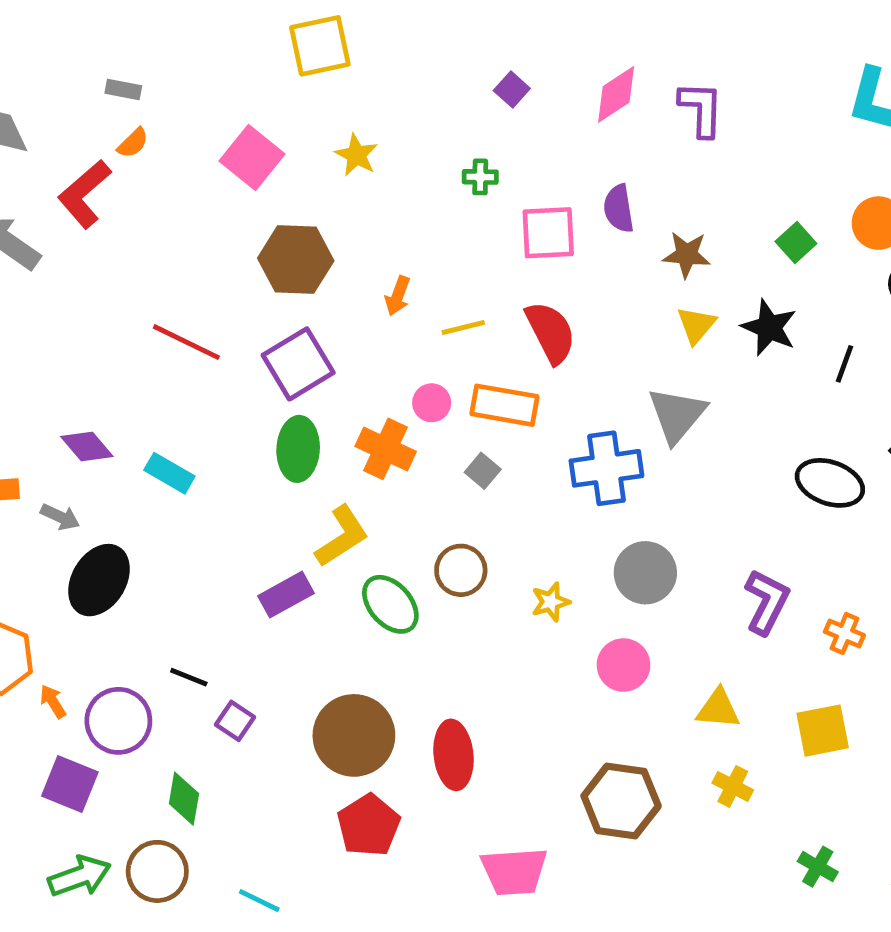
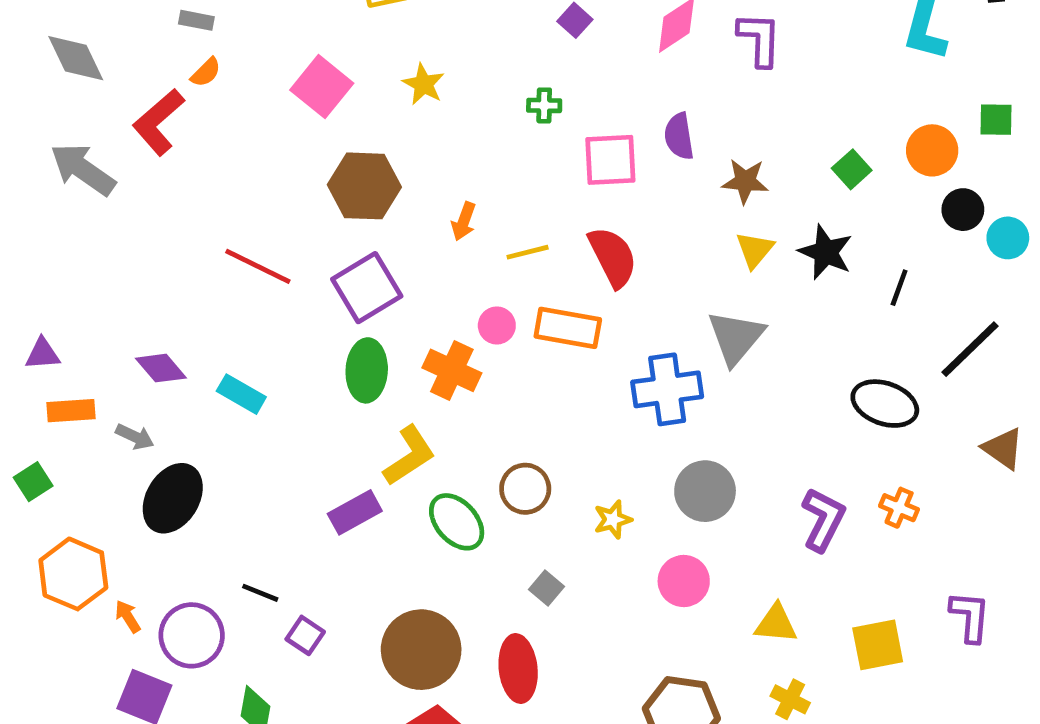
gray square: (483, 471) -> (546, 588), moved
orange cross: (844, 633) -> (899, 508), moved

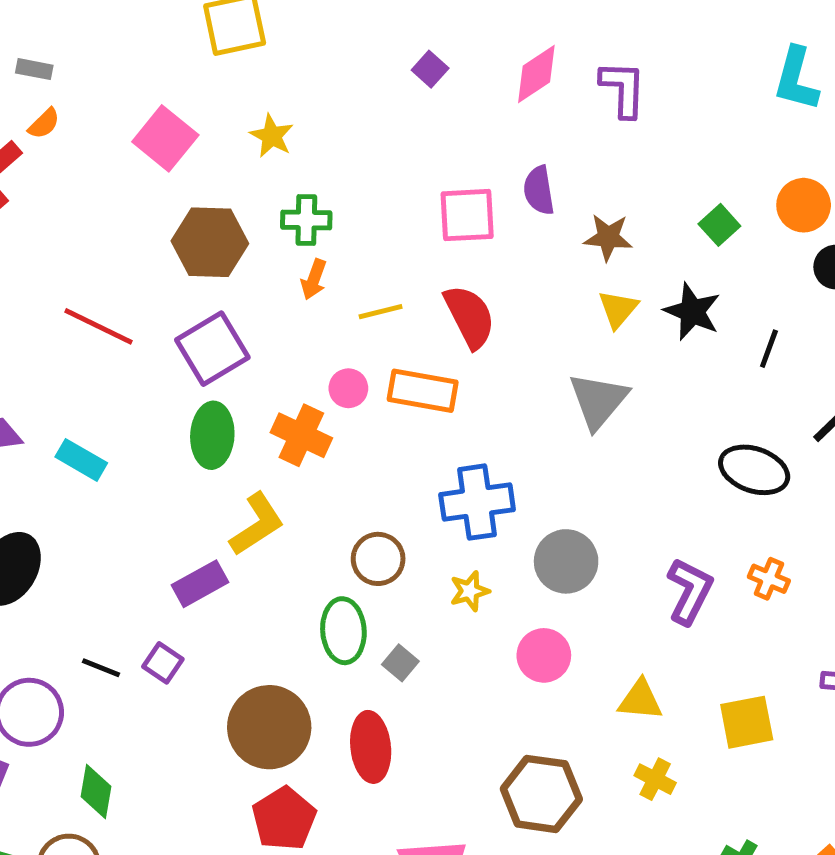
green cross: (544, 105) -> (306, 220), moved, size x1.4
blue cross: (667, 389) -> (477, 502), moved
green ellipse: (457, 522) -> (343, 631), moved, turned 38
purple square: (305, 635) -> (163, 663), moved

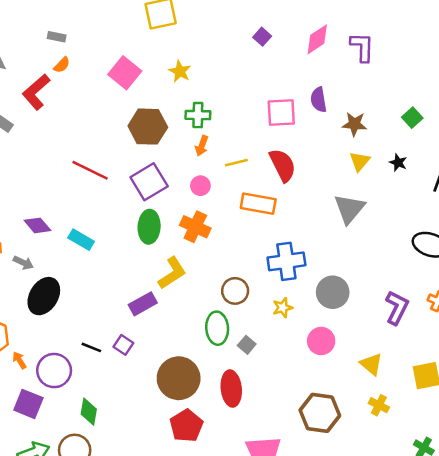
black star: (692, 312) -> (398, 163), size x0.6
pink circle: (348, 388) -> (200, 186), moved
yellow triangle: (640, 700) -> (371, 364), turned 35

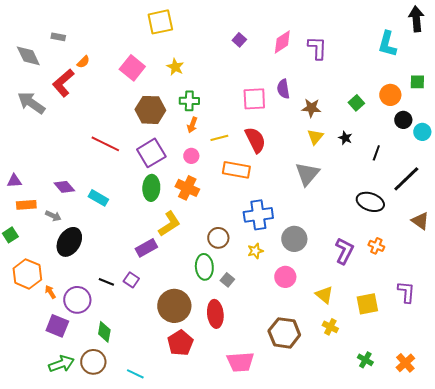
gray rectangle: (57, 37) -> (58, 37), moved

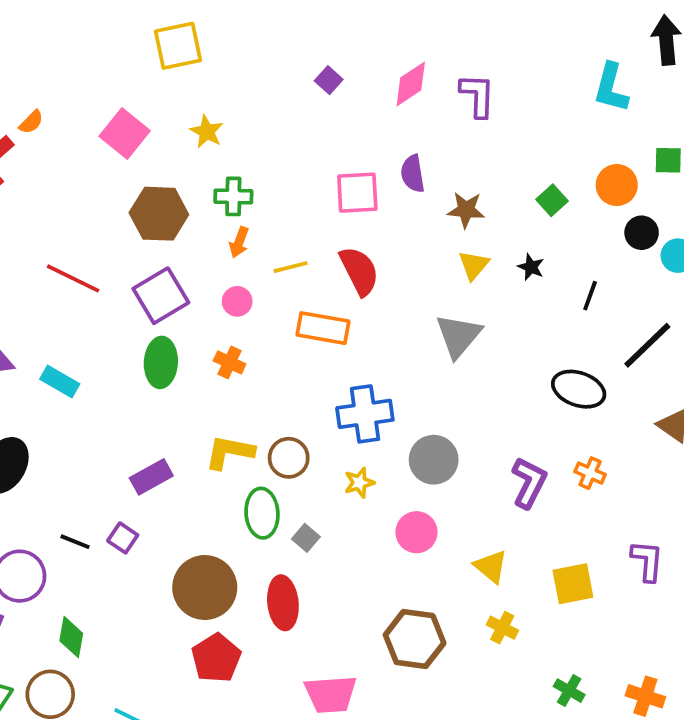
orange cross: (187, 188) -> (230, 362), size x0.7
yellow L-shape: (169, 224) -> (230, 452), moved, turned -136
orange cross: (405, 363) -> (645, 696), turned -30

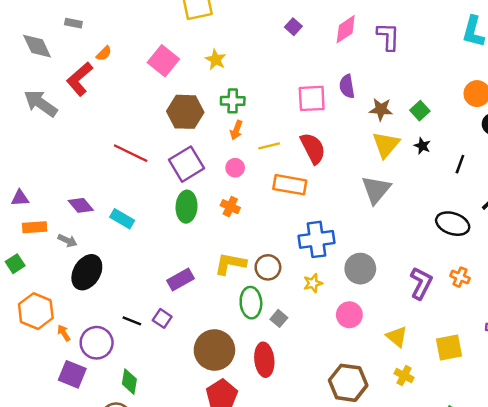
green square: (552, 200) -> (420, 111), moved
yellow triangle: (474, 265) -> (386, 145), size x1.4

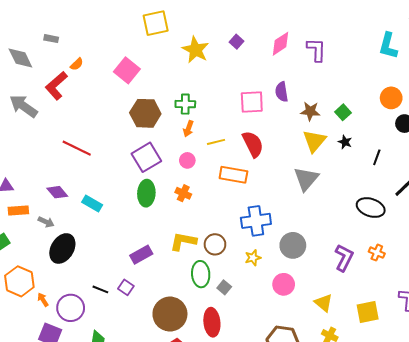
yellow star: (216, 60) -> (196, 50), moved, size x1.5
red line: (131, 153) -> (77, 148), moved

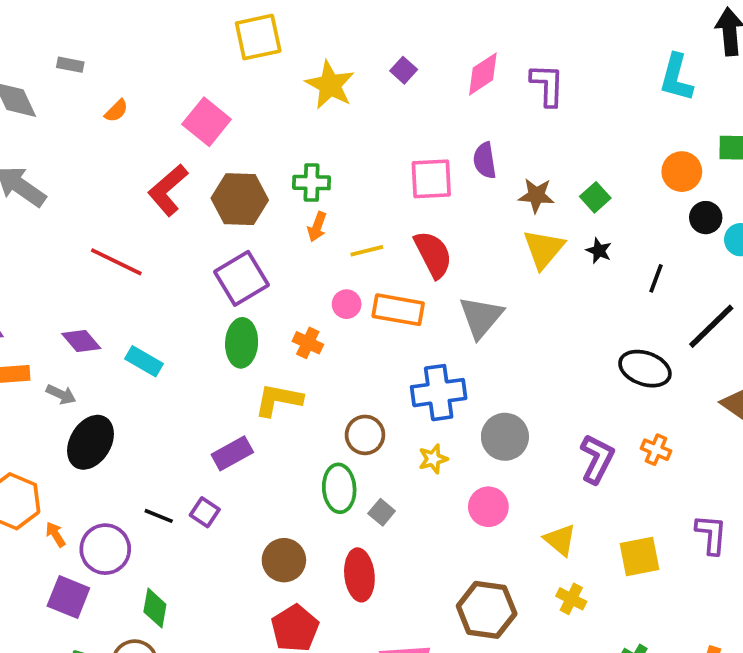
red L-shape: (56, 86) -> (168, 190), moved
pink circle: (187, 160) -> (347, 304), moved
gray triangle: (306, 179) -> (481, 317), moved
yellow L-shape: (183, 241) -> (278, 400), moved
brown circle: (170, 314) -> (284, 560), size x0.7

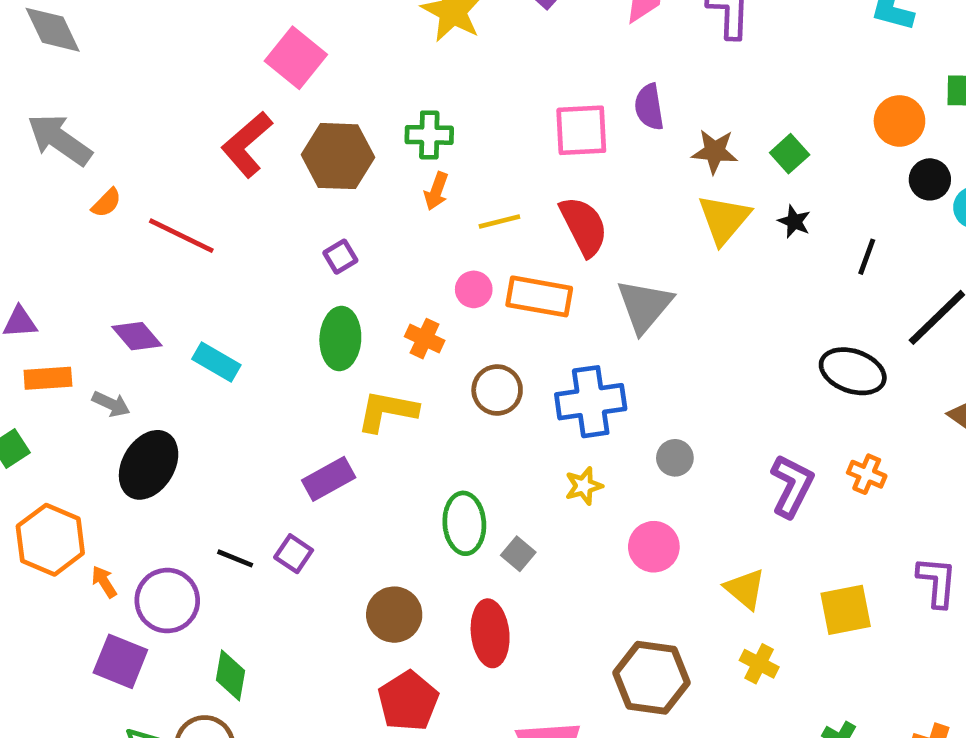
orange semicircle: (116, 111) -> (106, 203), moved
purple square: (242, 278) -> (340, 257), size x0.5
brown circle: (365, 435) -> (497, 390), moved
gray circle: (505, 437) -> (675, 458), size x0.6

